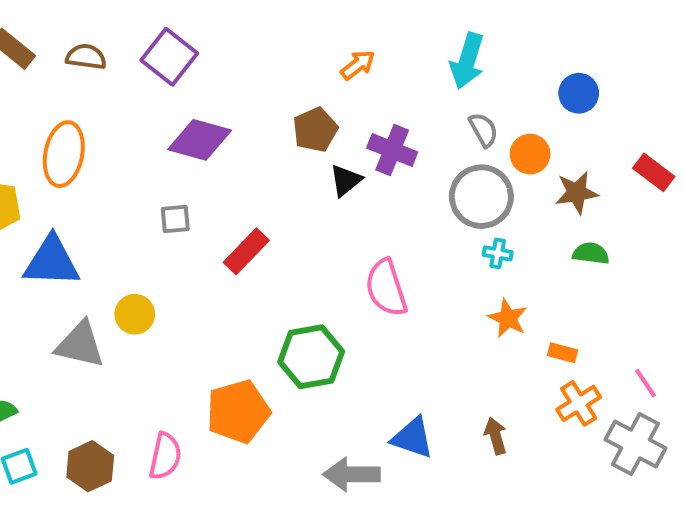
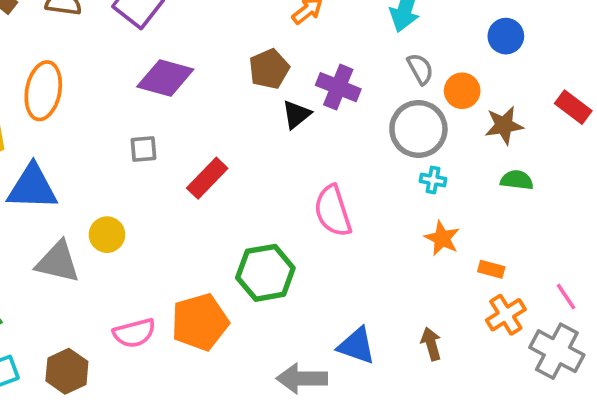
pink semicircle: (165, 456) -> (134, 333), moved, turned 63

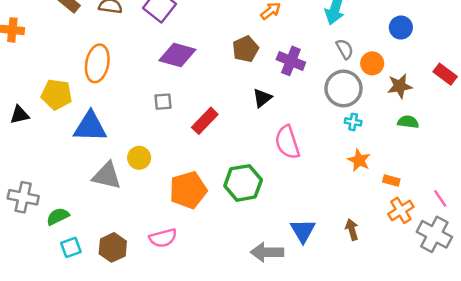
black triangle: (296, 114) -> (262, 98), moved
orange pentagon: (200, 322) -> (188, 190), moved
pink semicircle: (134, 333) -> (163, 238), moved
blue triangle: (357, 346) -> (303, 231), turned 40

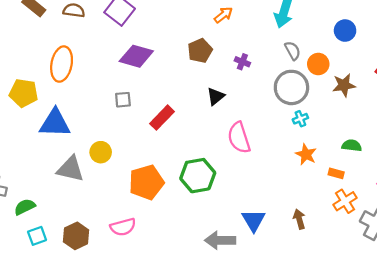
purple cross: (291, 61) -> (242, 62), size x0.6
cyan cross: (353, 122) -> (300, 119), turned -32
green semicircle: (408, 122) -> (352, 145), moved

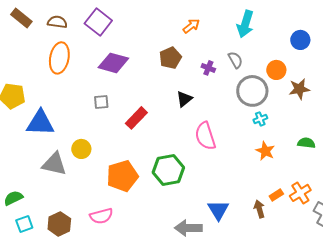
gray semicircle: (293, 51) -> (235, 60), moved
orange ellipse: (62, 64) -> (59, 58), moved
orange rectangle: (336, 173) -> (276, 195), moved, turned -48

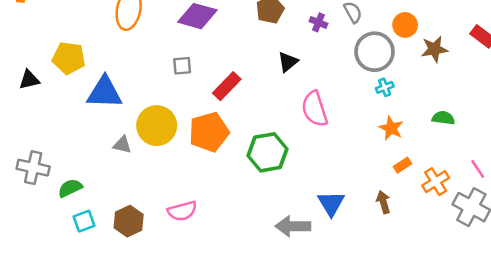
yellow circle: (81, 149) -> (157, 126), size x1.6
gray triangle: (54, 164) -> (122, 145), size x0.6
orange pentagon: (122, 176) -> (209, 132), moved
orange rectangle: (276, 195) -> (403, 165), moved

